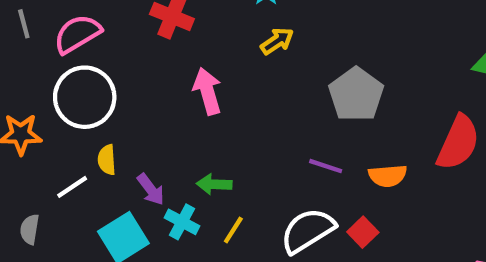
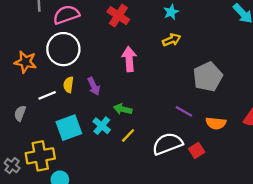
purple arrow: (151, 189) -> (94, 86), moved

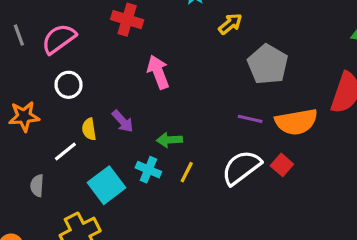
yellow arrow: (172, 40) -> (230, 24), moved
white circle: (63, 49) -> (69, 85), size x0.6
orange semicircle: (216, 123) -> (296, 122), size x1.5

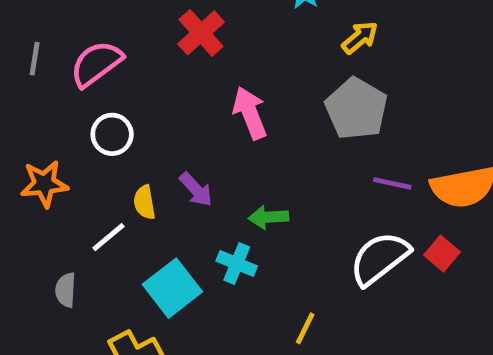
red cross: (127, 20) -> (201, 33), turned 32
gray line: (19, 35) -> (35, 59), turned 30
gray pentagon: (268, 64) -> (356, 109), moved
yellow line: (187, 172) -> (305, 328), moved

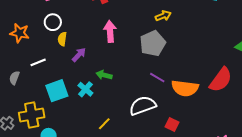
purple arrow: (196, 189) -> (79, 55), turned -112
yellow semicircle: (144, 202) -> (62, 39), moved
red square: (442, 254) -> (172, 125), moved, turned -32

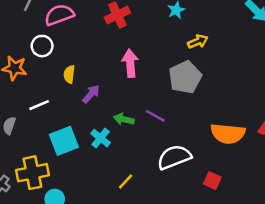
white circle: (53, 22) -> (42, 46), moved
purple line: (157, 78) -> (155, 116), moved

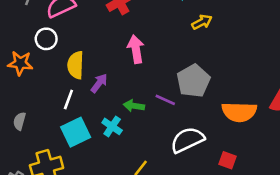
yellow semicircle: (69, 74) -> (76, 65), size x1.5
gray pentagon: (185, 77) -> (193, 81), moved
white line: (39, 105) -> (68, 99), moved, turned -42

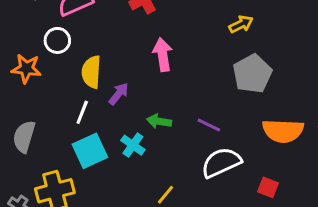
gray pentagon: (193, 81) -> (252, 74), moved
purple line: (165, 100) -> (209, 125), moved
gray semicircle: (19, 121) -> (24, 137), size x1.5

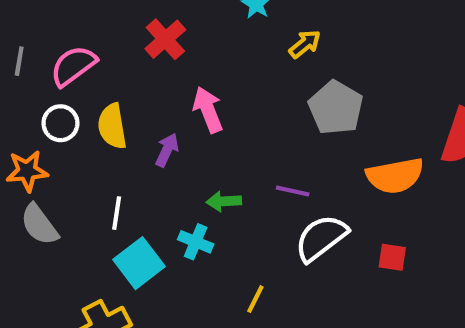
yellow semicircle: (91, 72) -> (112, 126), moved
purple arrow: (119, 94) -> (167, 150), moved
gray semicircle: (24, 137) -> (39, 225), moved, turned -40

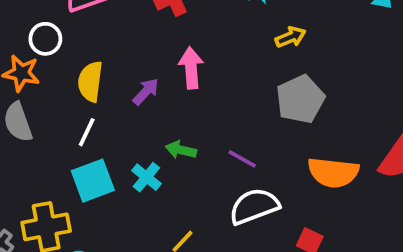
white circle: (60, 123) -> (45, 39), moved
yellow semicircle: (112, 126) -> (90, 82), moved

